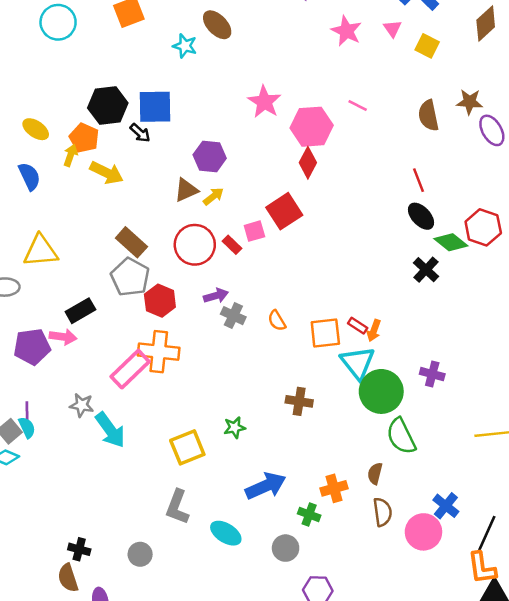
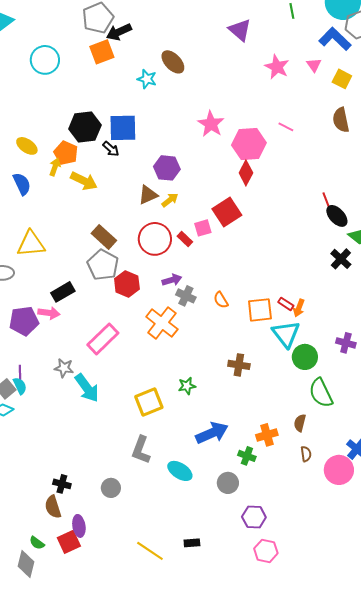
brown semicircle: (428, 115) -> (341, 120), moved
red line: (419, 180) -> (327, 202), moved
orange cross: (159, 352) -> (162, 323), moved, turned 32
green circle: (381, 391) -> (305, 357), size x0.7
brown semicircle: (382, 512) -> (306, 454), size x0.7

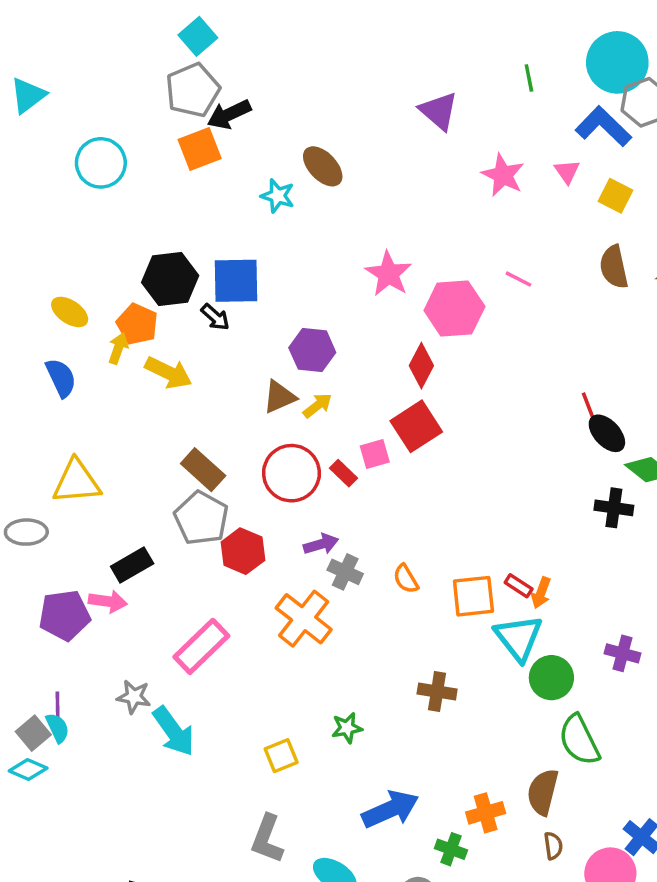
red diamond: (246, 173) -> (421, 366), moved
black cross: (341, 259) -> (614, 508), turned -35
yellow square: (149, 402) -> (281, 756), size x0.7
brown semicircle: (300, 423) -> (543, 792), size x1.5

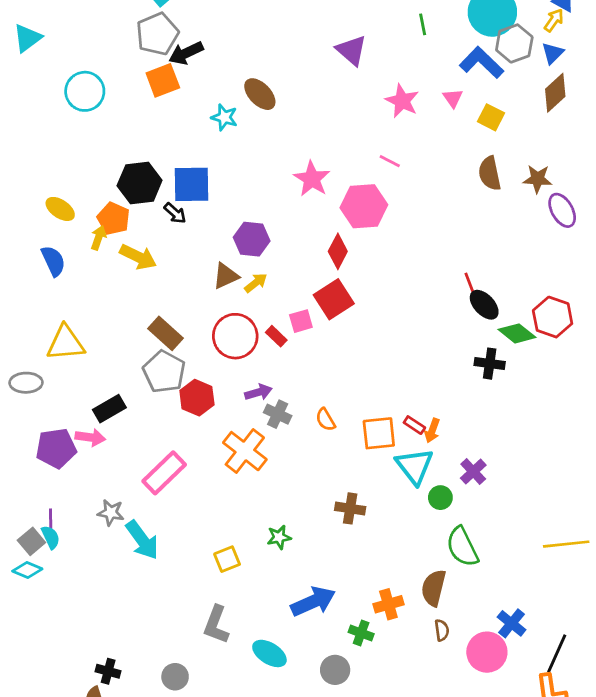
pink line: (519, 279) -> (390, 161), moved
purple cross: (623, 653) -> (473, 472), moved, turned 32
green circle: (551, 678) -> (440, 498), size x0.7

